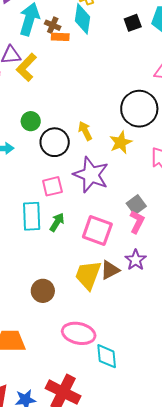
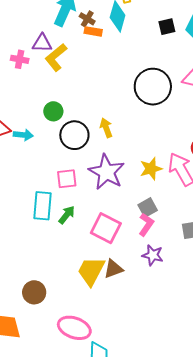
black circle: (139, 109) -> (153, 87), moved
yellow star: (121, 142) -> (151, 169), moved
purple star: (136, 260) -> (153, 255), moved, turned -30
brown circle: (43, 291) -> (34, 292), moved

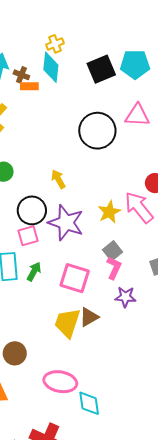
black square: (167, 27) -> (101, 69), size x1.6
black circle: (74, 135) -> (32, 210), moved

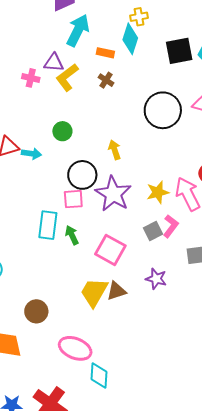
brown cross: (21, 75) -> (106, 80), moved
pink L-shape: (114, 268) -> (171, 226), moved
green arrow: (34, 271) -> (72, 235), turned -66

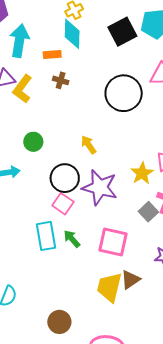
pink square: (73, 199) -> (63, 204), turned -35

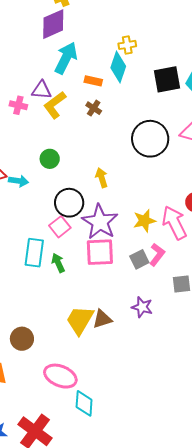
pink square: (113, 242) -> (100, 252), moved, turned -32

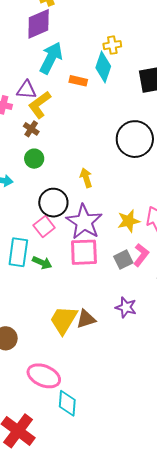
brown cross: (94, 108) -> (31, 129), moved
green arrow: (58, 263) -> (42, 263), turned 138

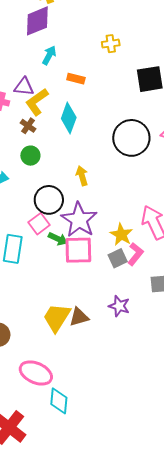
cyan arrow: (51, 58) -> (49, 55), size x0.6
cyan diamond: (103, 67) -> (69, 118), moved
yellow star: (129, 221) -> (121, 235), moved, turned -30
green arrow: (42, 263) -> (58, 239), moved

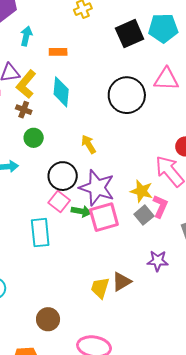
yellow trapezoid: (57, 318) -> (100, 288), size x0.7

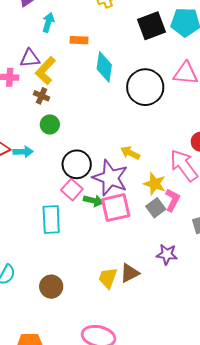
cyan diamond: (61, 92) -> (104, 67), moved
yellow arrow: (89, 144) -> (130, 153), moved, turned -36
brown circle: (48, 319) -> (51, 287), moved

